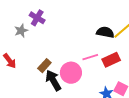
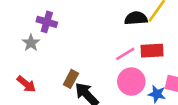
red rectangle: (111, 60) -> (152, 51), turned 36
pink circle: (71, 73) -> (131, 82), moved

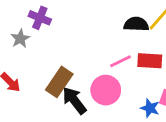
brown rectangle: (71, 79) -> (59, 82), size x1.5
pink circle: (131, 82) -> (106, 90), moved

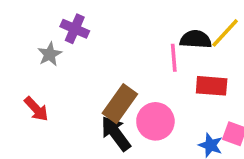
pink line: (121, 61) -> (174, 58), moved, turned -70
brown rectangle: (59, 82) -> (120, 104), moved

